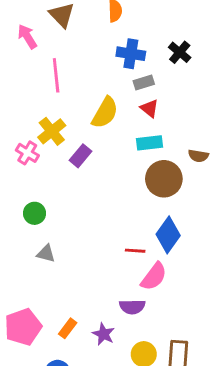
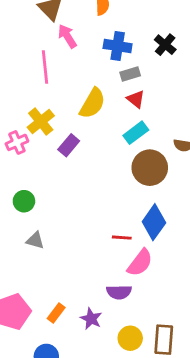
pink arrow: (27, 36) -> (67, 36), moved
cyan rectangle: (150, 143) -> (136, 133), turned -30
pink cross: (27, 153) -> (17, 142), turned 35

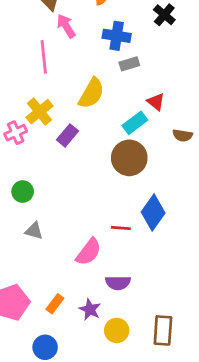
black cross: (165, 45) -> (164, 15), moved
red triangle: (136, 99) -> (156, 102), moved
brown circle: (150, 168) -> (129, 158), moved
pink semicircle: (140, 263) -> (89, 252), moved
yellow circle: (130, 338) -> (117, 330), moved

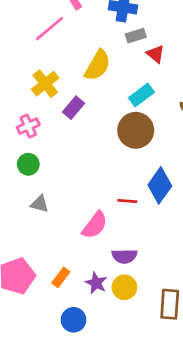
pink line: (44, 57) -> (49, 29), turned 56
red triangle: (156, 102) -> (156, 54), moved
pink cross: (16, 133) -> (28, 126), moved
yellow circle: (117, 330) -> (124, 287), moved
blue circle: (45, 347) -> (74, 320), moved

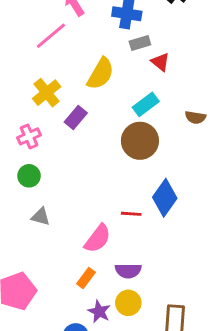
orange rectangle: (61, 277) -> (86, 278), moved
purple star: (96, 283) -> (99, 312), moved

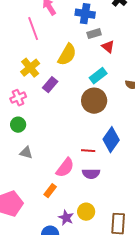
pink line: (51, 36) -> (33, 29), turned -70
purple semicircle: (128, 271) -> (91, 174), moved
orange rectangle: (86, 278) -> (50, 191), moved

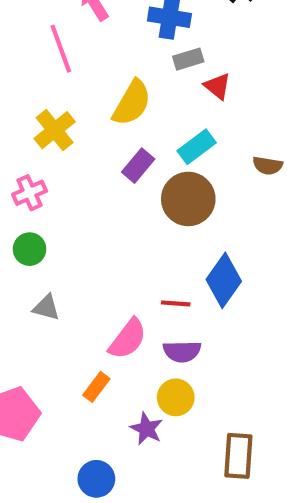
purple rectangle: (50, 85) -> (138, 166), moved
yellow circle: (86, 212) -> (176, 397), moved
purple star: (66, 218) -> (146, 429), moved

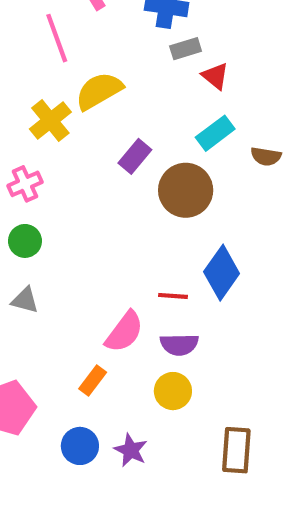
yellow semicircle: (132, 103) -> (99, 91), moved, turned -150
cyan rectangle: (197, 147) -> (215, 133), moved
gray triangle: (46, 308) -> (25, 300), moved
purple star: (146, 429) -> (131, 450), moved
blue circle: (96, 479) -> (80, 446), moved

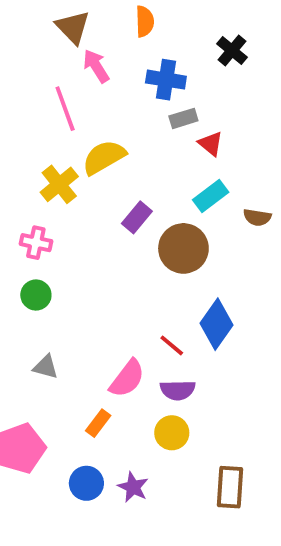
pink cross: (25, 184) -> (36, 243), turned 36
red line: (173, 296) -> (172, 345), turned 36
gray triangle: (25, 300) -> (46, 367), moved

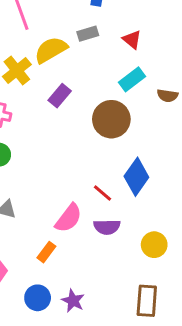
gray rectangle: (183, 118) -> (88, 34), moved
purple rectangle: (137, 217) -> (60, 96), moved
yellow circle: (172, 433) -> (154, 245), moved

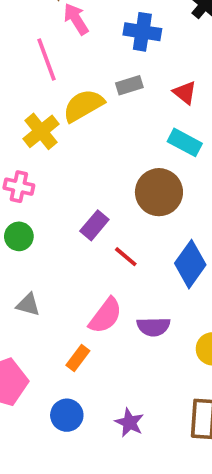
cyan rectangle: (132, 79) -> (185, 142), turned 65
purple rectangle: (60, 96) -> (94, 225), moved
red line: (102, 193) -> (126, 257), moved
purple star: (73, 301) -> (129, 423), moved

